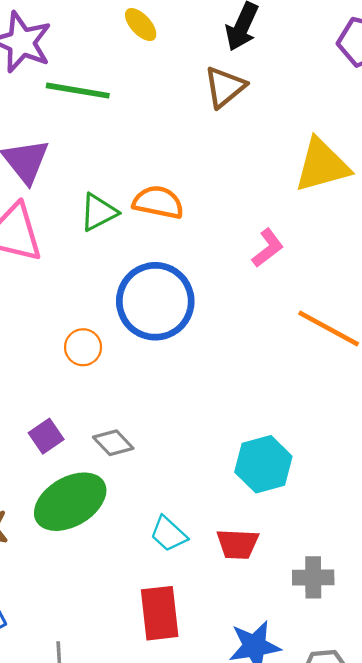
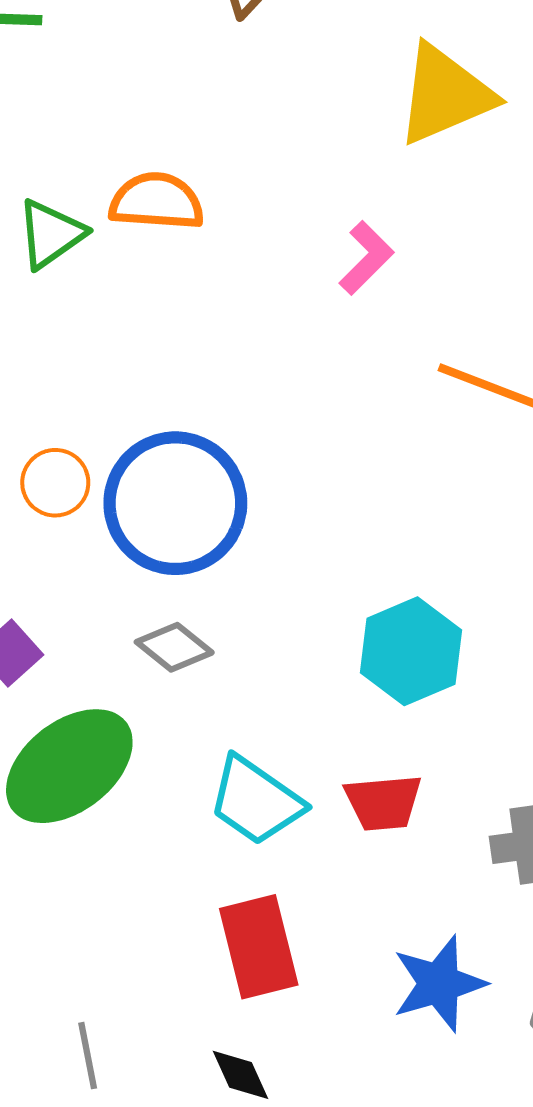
blue circle: (155, 301) -> (175, 503), moved
gray diamond: (113, 443) -> (174, 647), moved
cyan trapezoid: (169, 534) -> (256, 801), size x1.4

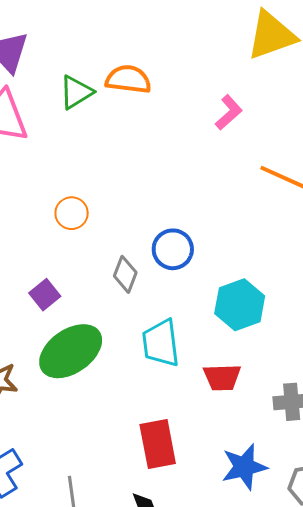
blue circle: (175, 503) -> (173, 249), moved, size x0.6
gray diamond: (174, 647) -> (125, 274), moved, turned 69
cyan trapezoid: (256, 801) -> (161, 343), moved, turned 45

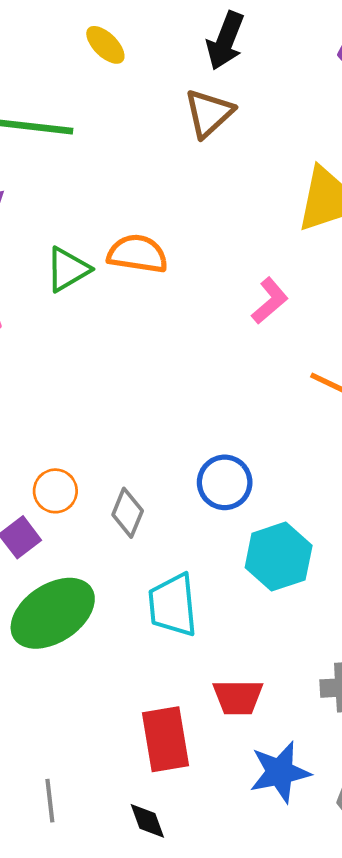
orange circle: (72, 213) -> (55, 491), moved
blue circle: (173, 249) -> (225, 482), moved
red trapezoid: (222, 377) -> (238, 697), moved

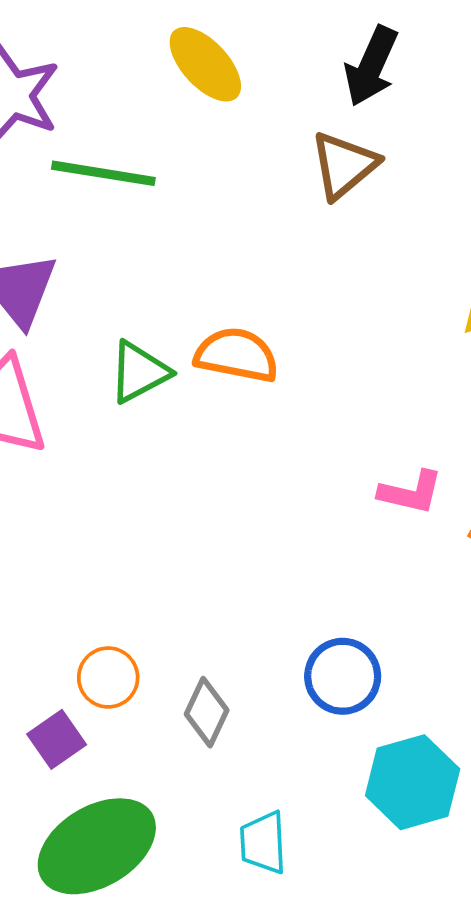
yellow ellipse: (105, 45) -> (205, 64), size x1.4
pink L-shape: (270, 301) -> (411, 492), moved, turned 51
cyan trapezoid: (173, 605) -> (263, 843), size x0.7

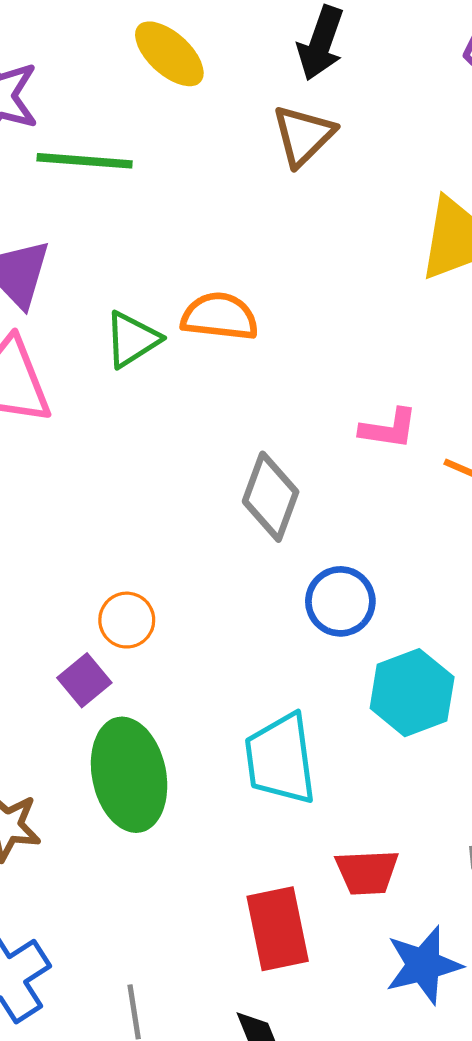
gray diamond: (207, 712) -> (271, 497), moved, size x1.4
cyan trapezoid: (263, 843) -> (280, 759), size x1.6
green ellipse: (97, 846) -> (129, 775), turned -66

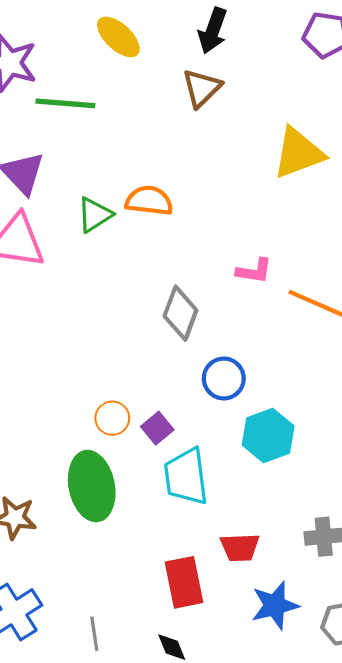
orange circle: (127, 620) -> (112, 418), moved
purple square: (84, 680) -> (157, 428), moved

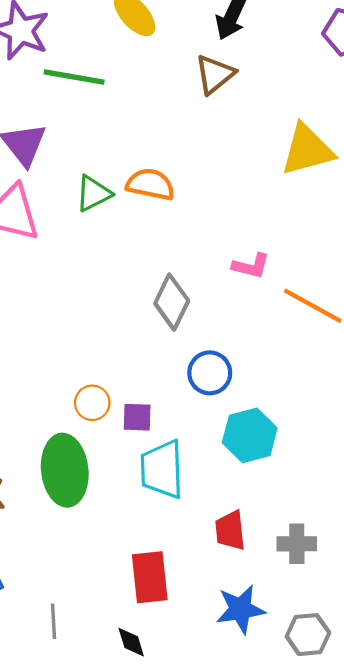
purple square: (157, 428) -> (137, 417), turned 36
red trapezoid: (240, 547) -> (230, 530), moved, turned 81

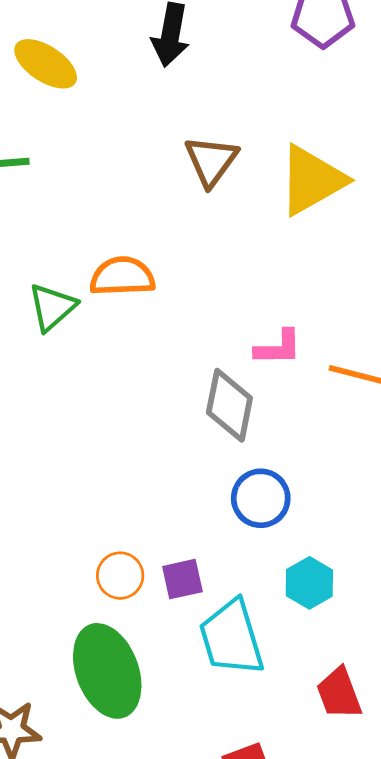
brown triangle: (215, 74) -> (211, 161), moved
gray diamond: (172, 302) -> (229, 405), moved
cyan hexagon: (250, 435) -> (309, 583), moved, size x0.7

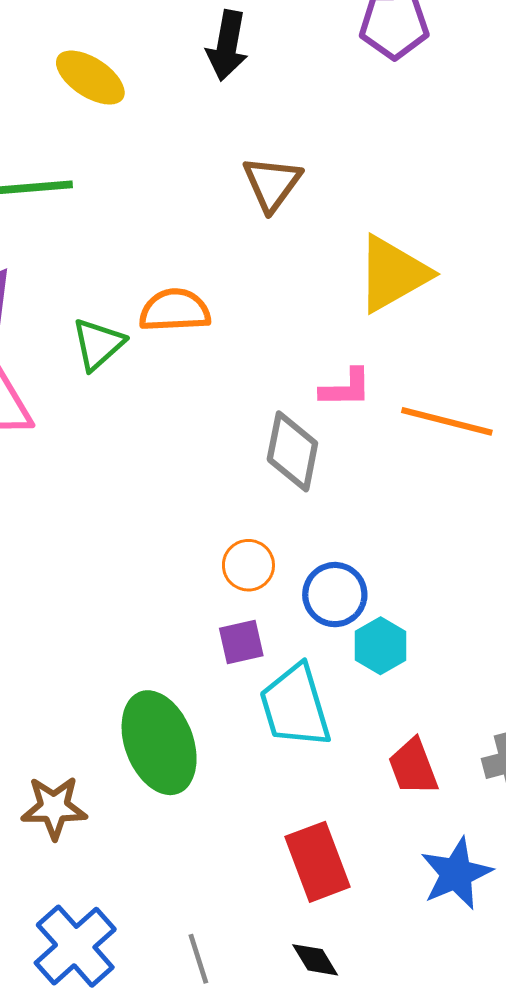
yellow triangle: (312, 180) -> (393, 274), moved
blue circle: (261, 498) -> (335, 595), moved
orange circle: (120, 576) -> (248, 565), moved

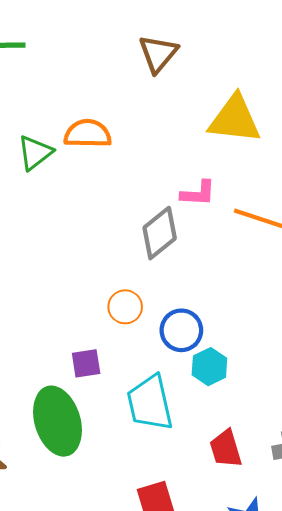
yellow triangle: (393, 274) -> (235, 119), turned 32
gray diamond: (292, 451) -> (160, 233), turned 36
purple square: (241, 642) -> (86, 363), moved

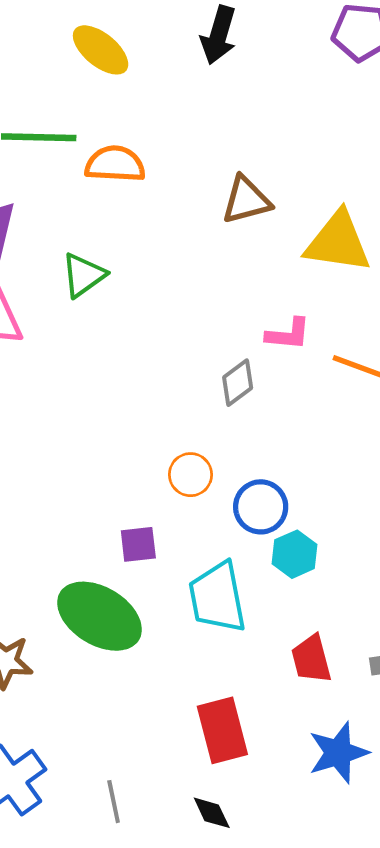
brown triangle: (158, 54) -> (246, 200), moved, turned 33
orange semicircle: (88, 134) -> (115, 164), moved
gray diamond: (160, 233) -> (238, 383), size x0.7
green ellipse: (57, 421) -> (100, 616), turned -44

